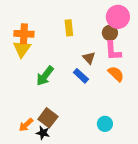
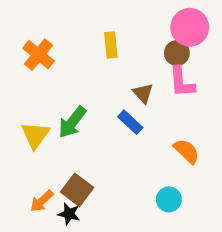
orange cross: (24, 34) -> (38, 55), turned 36
yellow triangle: (22, 49) -> (35, 135), moved
orange semicircle: (116, 74) -> (187, 151), moved

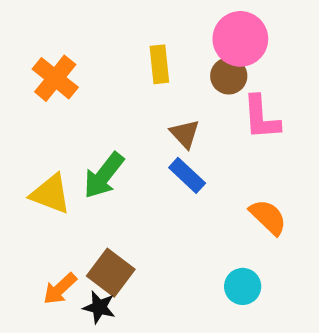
pink circle: (190, 27) -> (240, 39), moved
brown circle: (177, 53) -> (229, 76), moved
brown triangle: (143, 93) -> (185, 134), moved
yellow triangle: (35, 135) -> (51, 194), turned -44

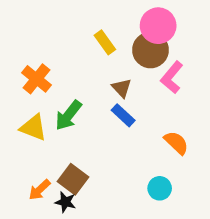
yellow rectangle: (159, 64) -> (105, 42), turned -30
brown circle: (229, 76) -> (150, 50), size x1.5
orange cross: (55, 78) -> (36, 79), moved
pink L-shape: (261, 118) -> (172, 77), turned 44

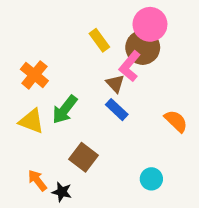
pink L-shape: (172, 77) -> (130, 66), moved
orange semicircle: (176, 143) -> (176, 121), moved
brown square: (73, 179) -> (84, 157), moved
orange arrow: (40, 190) -> (37, 180), turned 95

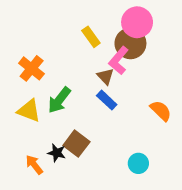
black star: (62, 192) -> (57, 153), moved

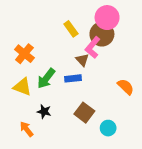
blue rectangle: (107, 100) -> (73, 78), moved, turned -49
brown square: (76, 144) -> (84, 113), moved
black star: (57, 153) -> (44, 112), moved

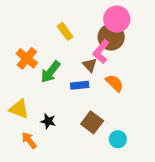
yellow rectangle: (71, 29) -> (65, 31), moved
green arrow: (46, 78) -> (50, 72), moved
yellow triangle: (22, 87) -> (19, 109), moved
orange semicircle: (126, 87) -> (114, 83), moved

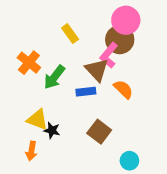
brown triangle: (90, 65) -> (97, 70), size x1.5
yellow triangle: (19, 109) -> (37, 120), moved
cyan circle: (118, 139) -> (129, 161), moved
orange arrow: (29, 140) -> (31, 151), turned -132

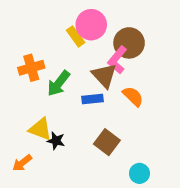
pink circle: (126, 20) -> (91, 25), moved
orange cross: (29, 63) -> (31, 68), turned 35
orange arrow: (31, 151) -> (22, 163), moved, turned 42

